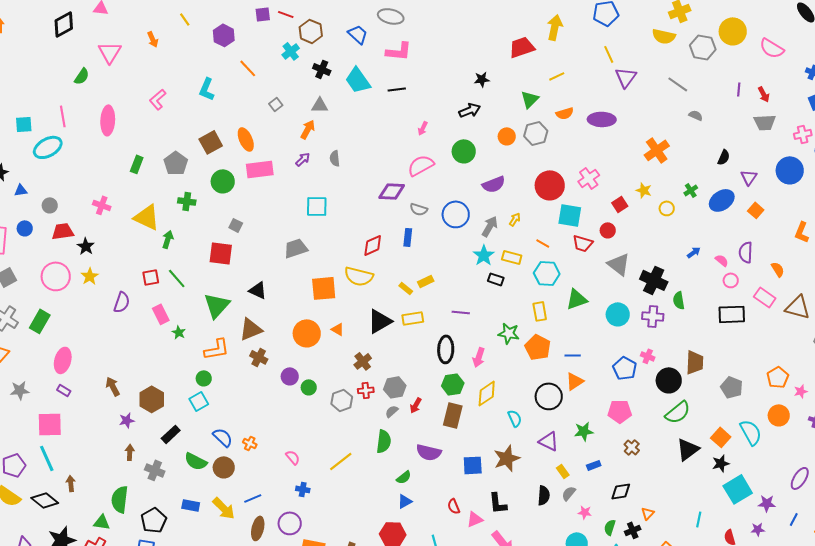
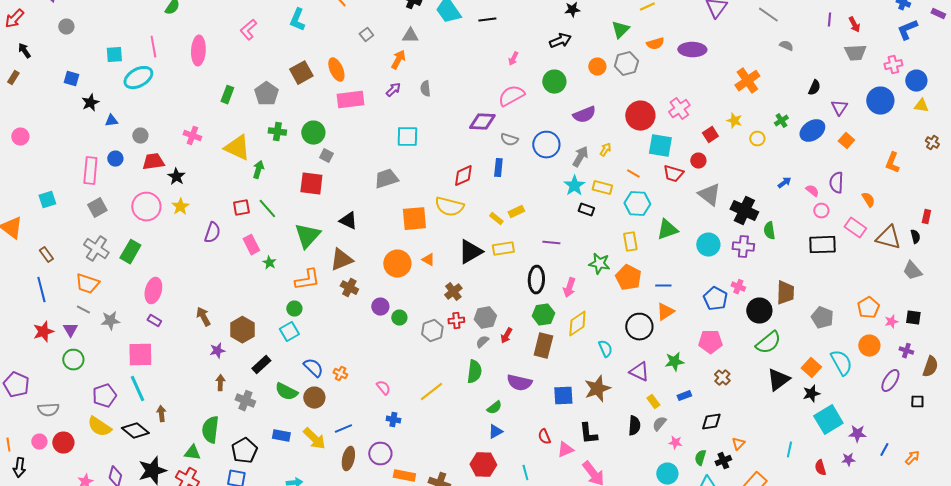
green circle: (223, 181) -> (313, 133), moved
purple ellipse: (800, 478) -> (890, 381), moved

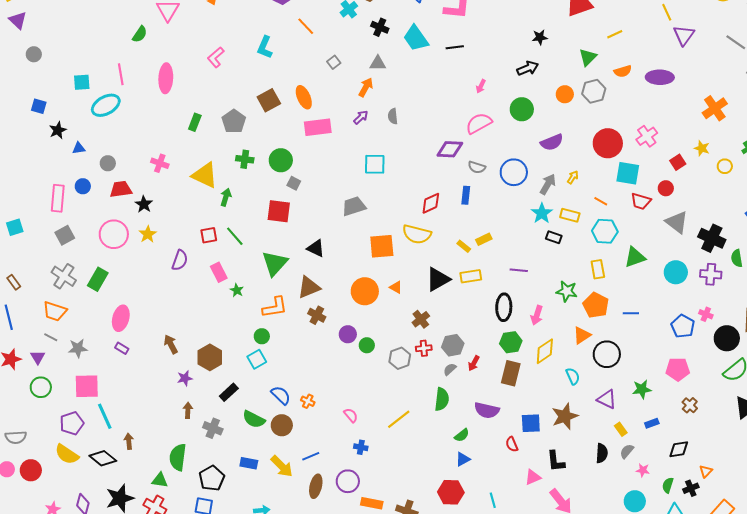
orange triangle: (665, 312) -> (582, 335), moved
pink square: (140, 355) -> (87, 386), moved
red semicircle: (544, 437) -> (512, 444), moved

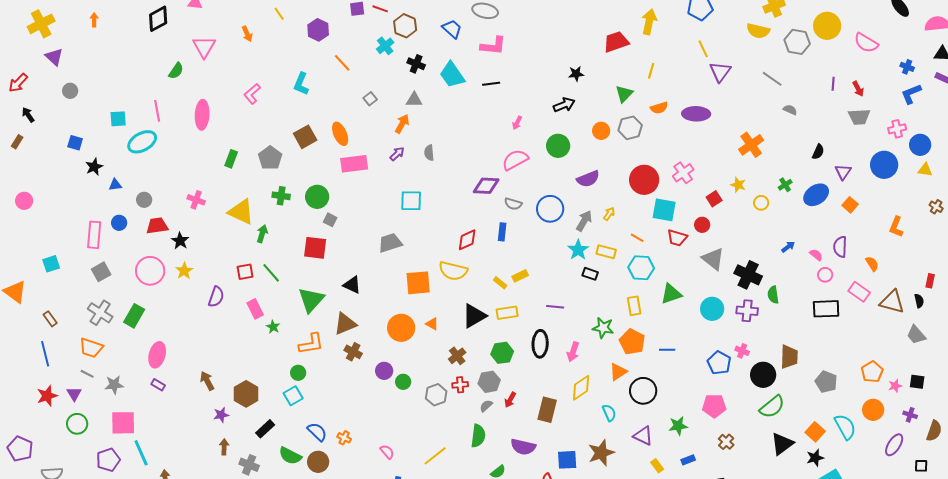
yellow line: (615, 34) -> (651, 71), turned -49
green hexagon: (511, 342) -> (502, 353), moved

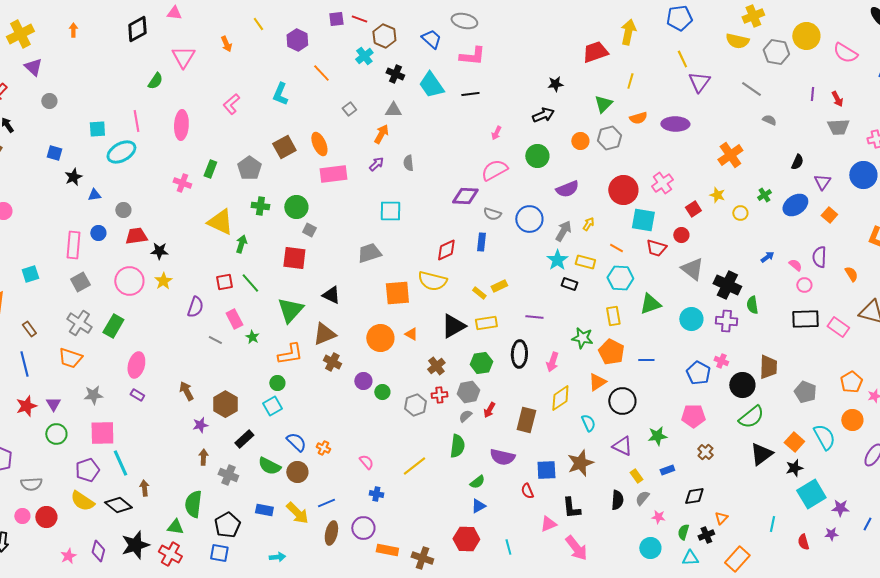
pink cross: (196, 200) -> (182, 183), moved
black star: (180, 241) -> (159, 251), turned -30
pink rectangle: (859, 292) -> (838, 327), moved
gray line: (87, 374) -> (215, 340), moved

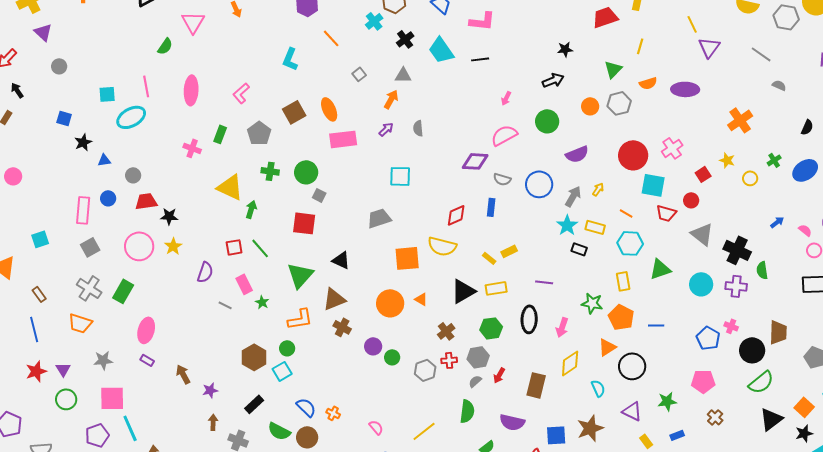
black cross: (395, 74) -> (405, 39), turned 30
pink L-shape: (231, 104) -> (241, 93), moved
brown arrow: (186, 391) -> (183, 374), moved
brown hexagon: (225, 404) -> (254, 357), moved

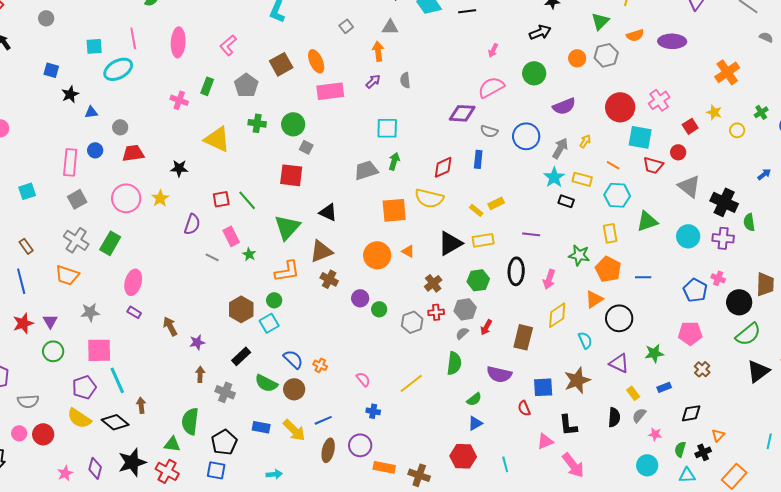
orange arrow: (391, 99) -> (378, 51), turned -36
green arrow: (251, 209) -> (394, 161), moved
black star: (169, 216) -> (179, 168), moved

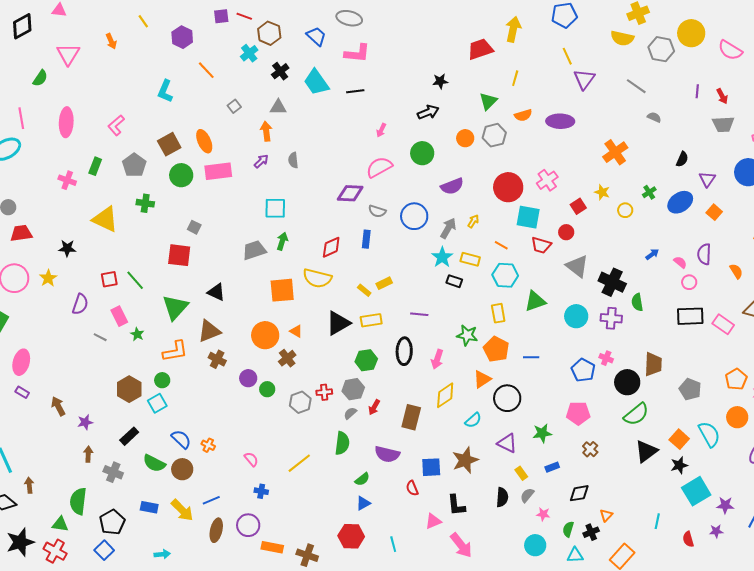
green circle: (293, 124) -> (181, 175), moved
brown cross: (433, 283) -> (287, 358), moved
cyan semicircle: (585, 340) -> (473, 420), turned 72
blue square: (216, 470) -> (104, 550), turned 36

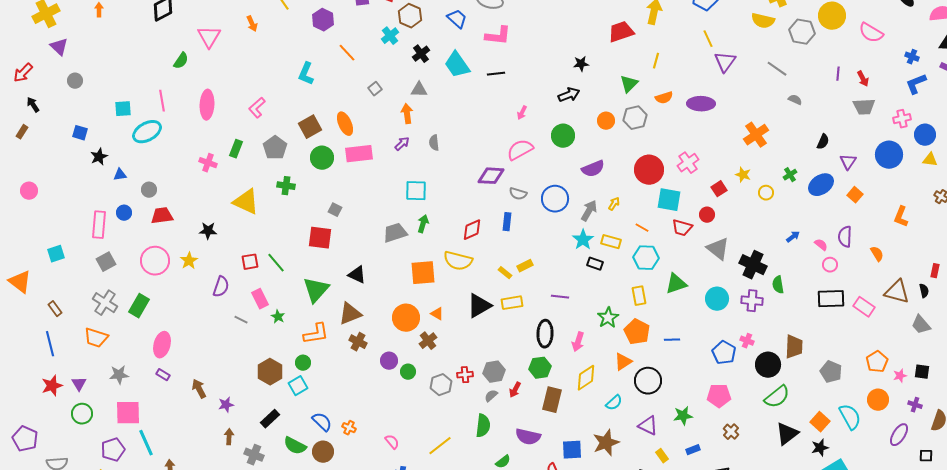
green star: (467, 335) -> (608, 318), turned 30
green hexagon: (366, 360) -> (540, 368), moved

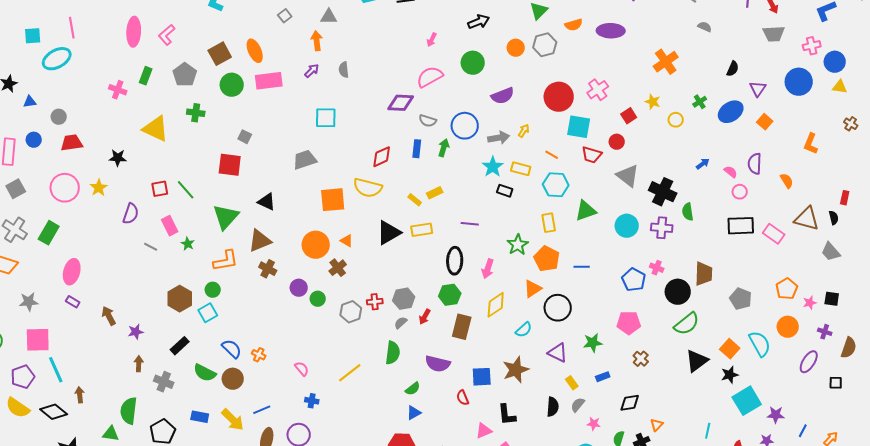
pink ellipse: (207, 105) -> (134, 32), moved
gray arrow: (589, 211) -> (499, 138), turned 50
green arrow: (423, 224) -> (444, 148), moved

